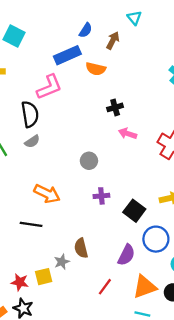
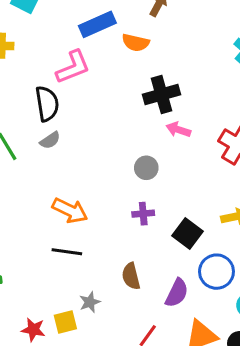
black cross: (115, 107) -> (162, 95), size x1.6
gray circle: (89, 161) -> (146, 168), moved
black line: (31, 224) -> (67, 252), moved
brown semicircle: (81, 248) -> (131, 276), moved

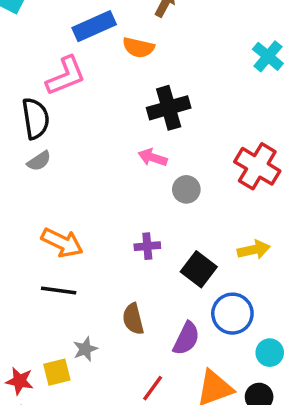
pink arrow: (178, 130) -> (153, 157), moved
gray circle: (146, 168) -> (186, 189), moved

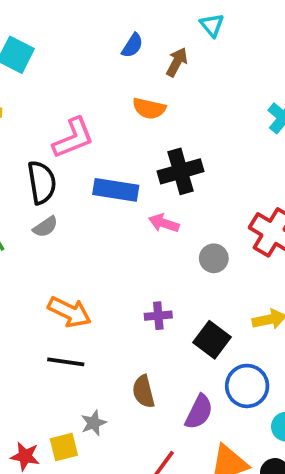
blue rectangle: (94, 26) -> (116, 190), moved, turned 33
gray circle: (186, 189) -> (214, 258), moved

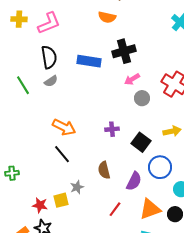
pink L-shape: (73, 138) -> (49, 23), moved
pink arrow: (164, 223) -> (132, 79), moved, turned -49
black line: (66, 362) -> (62, 154), turned 42

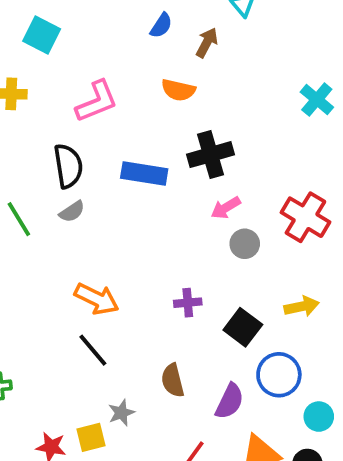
pink L-shape: (49, 23) -> (97, 101), moved

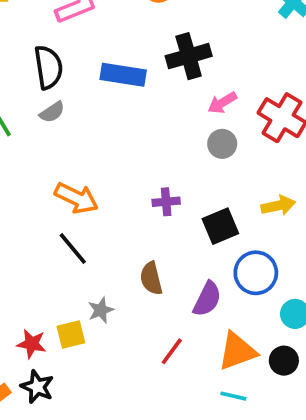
pink arrow: (226, 208) -> (222, 103), moved
black square: (243, 327) -> (220, 226), turned 30

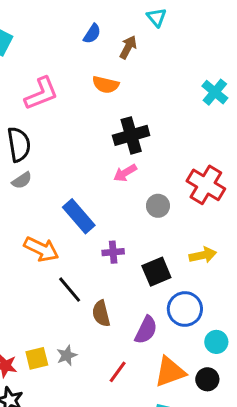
blue rectangle: (123, 75) -> (79, 216), moved, turned 40
pink arrow: (222, 103) -> (125, 173), moved
black line: (73, 248) -> (70, 290), moved
gray star: (101, 310) -> (67, 355), moved

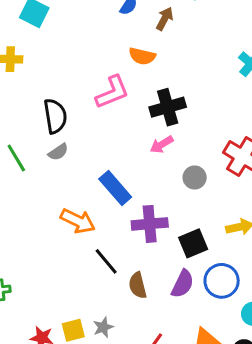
pink L-shape: (41, 94) -> (112, 92), moved
purple cross: (113, 252) -> (150, 224), size x1.6
purple semicircle: (146, 330) -> (183, 284), moved

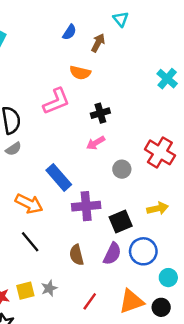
black cross: (168, 107) -> (100, 113), size x0.7
black line: (106, 261) -> (30, 242), moved

